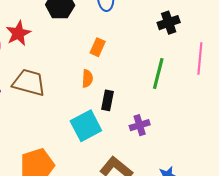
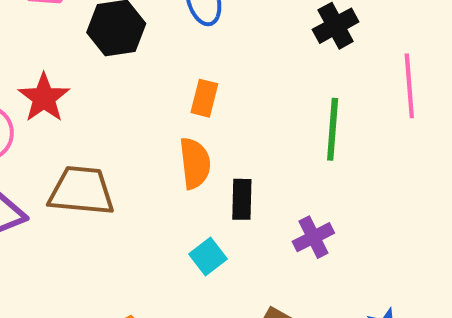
orange semicircle: (87, 79) -> (195, 163), size x1.4
cyan square: (86, 126) -> (208, 257), size x0.6

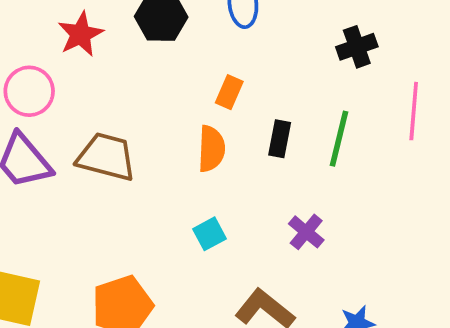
red star: (44, 98) -> (81, 34), moved
black rectangle: (242, 199) -> (280, 139), moved
purple cross: (313, 237) -> (306, 232), turned -33

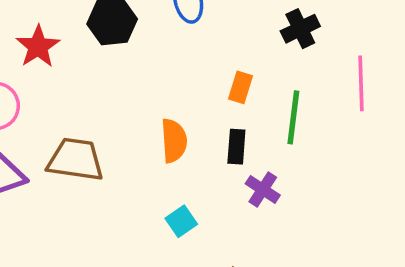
orange rectangle: (229, 92) -> (240, 87), moved
black rectangle: (280, 139) -> (236, 147), moved
purple cross: (306, 232) -> (263, 189), moved

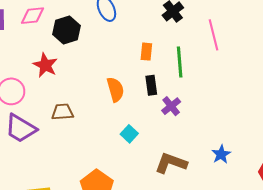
red star: (38, 46) -> (45, 65), moved
brown trapezoid: (75, 160) -> (63, 112), size x0.7
purple cross: (263, 189) -> (171, 106), turned 30

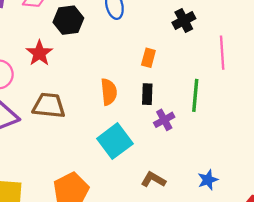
green line: (180, 62) -> (195, 95), moved
brown trapezoid: (63, 112) -> (49, 106), size x1.4
cyan square: (129, 134) -> (115, 141), size x1.8
brown L-shape: (171, 163) -> (153, 180), size x0.7

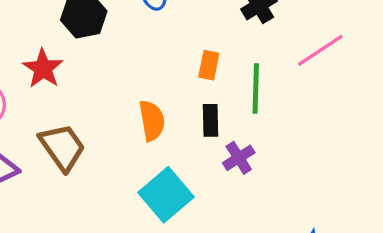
pink line: (222, 53) -> (320, 50), turned 64
green line: (195, 95) -> (256, 88), moved
brown trapezoid: (49, 106) -> (62, 147), turned 52

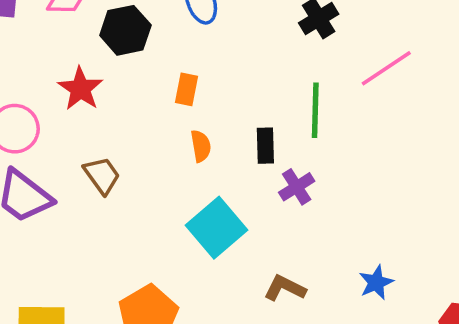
orange rectangle: (209, 65) -> (187, 89), moved
orange semicircle: (152, 121) -> (201, 146), size x0.7
brown trapezoid: (62, 147) -> (102, 175), size x0.7

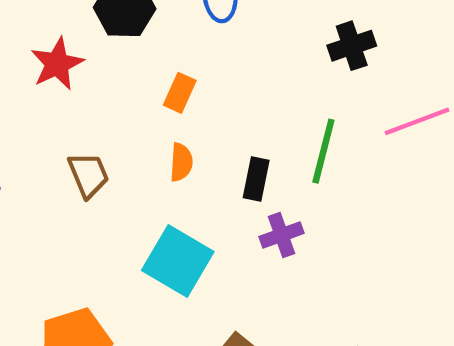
brown trapezoid: (102, 175) -> (88, 175), moved
cyan square: (217, 228) -> (178, 261), turned -32

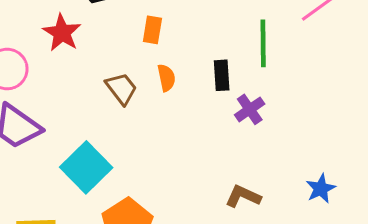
brown trapezoid: (88, 175) -> (121, 88), moved
cyan square: (178, 261) -> (86, 167), moved, turned 30

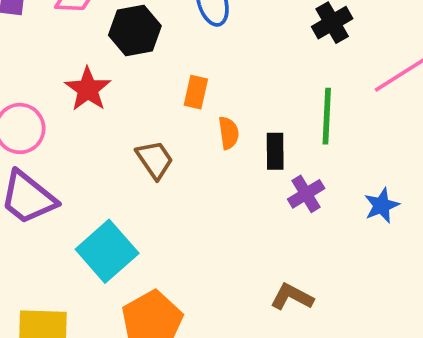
orange semicircle: (166, 78) -> (229, 133), moved
blue star: (321, 189) -> (382, 205), moved

